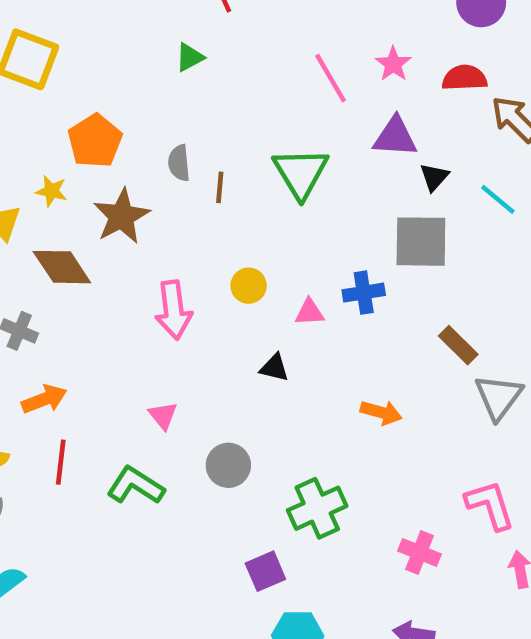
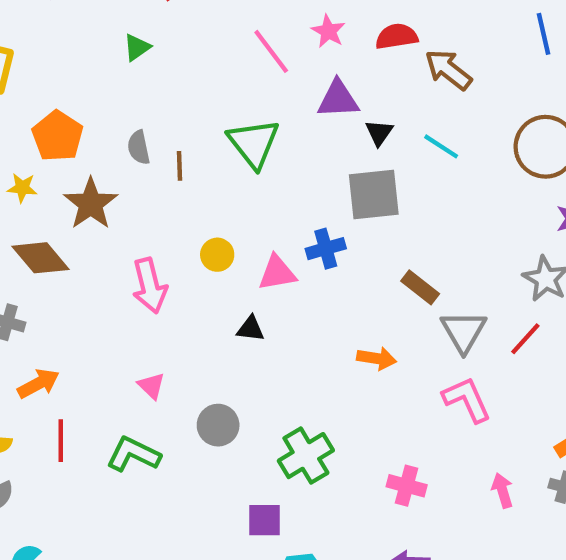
pink triangle: (309, 312) -> (277, 273), size x1.4
orange arrow: (381, 412) -> (377, 358), moved
pink L-shape: (490, 505) -> (467, 399), moved
purple square: (265, 571) -> (264, 520), turned 30

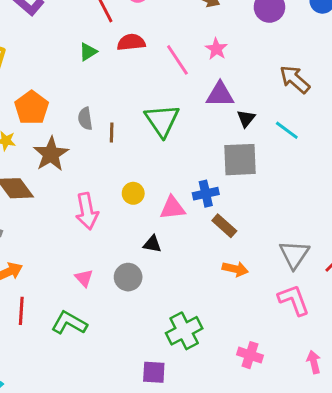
red semicircle: (397, 36) -> (131, 42), moved
brown rectangle: (420, 287) -> (224, 226), moved
gray circle: (218, 425) -> (128, 277), moved

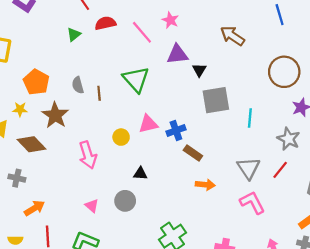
cyan line: (287, 130) -> (250, 118), moved, turned 66
gray square: (240, 160) -> (216, 100), moved
pink triangle: (172, 208) -> (148, 124), moved

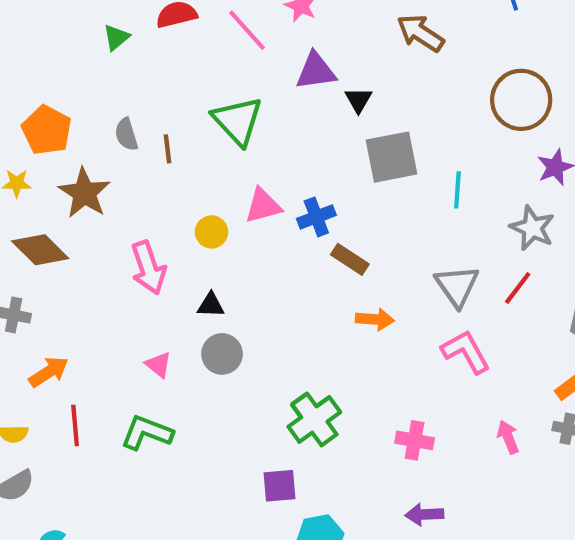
black triangle: (140, 174) -> (211, 305), moved

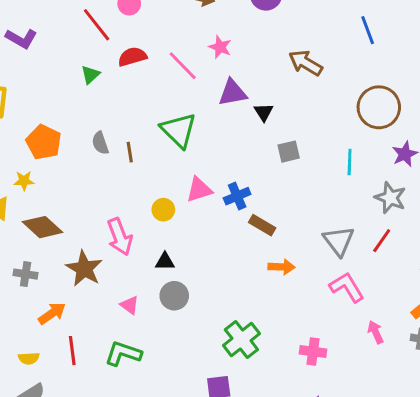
gray square: (391, 157) -> (289, 152), size x0.6
cyan line: (457, 190) -> (350, 162), moved
brown star: (84, 193) -> (84, 269), moved
pink arrow: (508, 437) -> (376, 332), moved

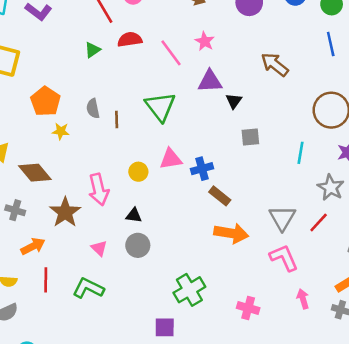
yellow star: (24, 181) -> (61, 131), moved
orange arrow: (281, 267) -> (231, 233), size x1.5

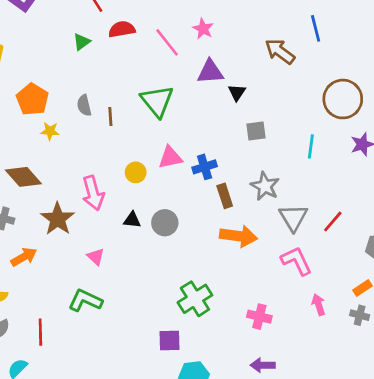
blue line: (331, 44) -> (316, 28), moved
gray star: (331, 187) -> (265, 186), moved
brown rectangle: (220, 196) -> (225, 196), turned 35
gray circle: (138, 245) -> (165, 223), moved
red line: (46, 280) -> (40, 332), moved

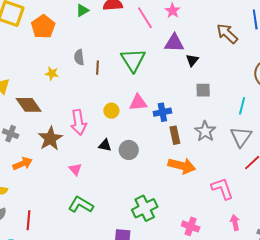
orange pentagon: (32, 99) -> (43, 27), moved
gray triangle: (293, 218) -> (241, 137), moved
green L-shape: (85, 300) -> (81, 205), moved

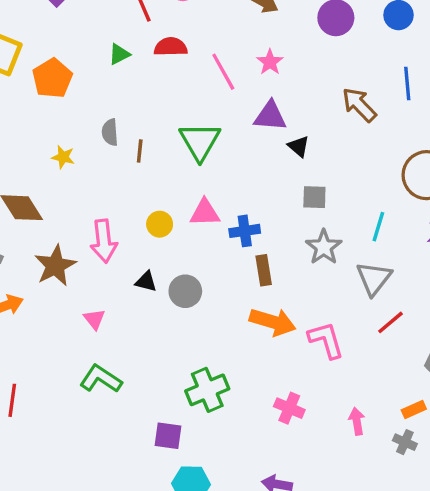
black triangle: (192, 60) -> (299, 146), turned -32
gray star: (205, 131) -> (324, 247), moved
pink L-shape: (222, 189) -> (326, 340), moved
pink cross: (191, 226) -> (289, 408), moved

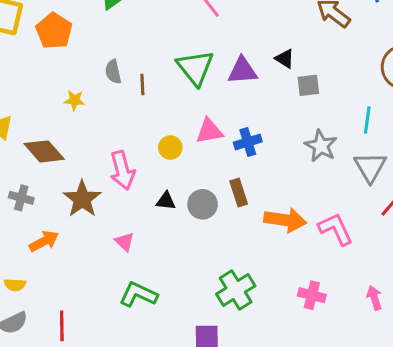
purple triangle: (270, 116) -> (242, 71), moved
gray square: (314, 197) -> (308, 85), moved
brown rectangle: (264, 270) -> (239, 193), moved

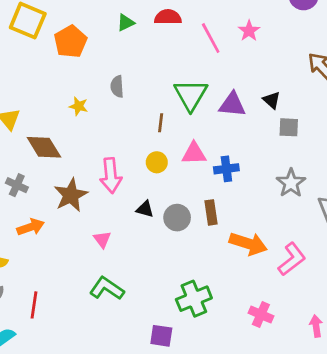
brown line: (142, 84) -> (161, 123), moved
pink L-shape: (336, 229) -> (292, 259), turned 68

